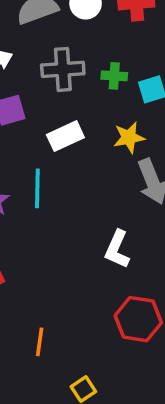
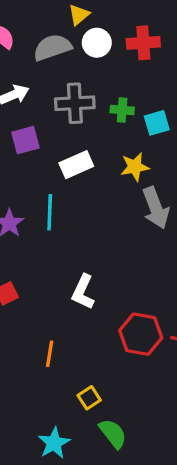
white L-shape: (117, 249) -> (83, 292), moved

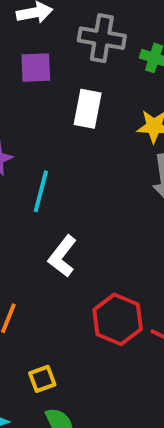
white rectangle: (76, 165) -> (88, 109), turned -68
cyan line: (50, 212) -> (41, 191), moved

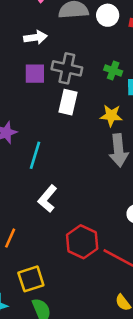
gray cross: (102, 38) -> (67, 68), moved
yellow square: (42, 379) -> (31, 279), size x1.5

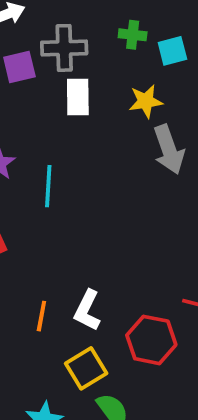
white L-shape: (47, 199) -> (87, 310), moved
red hexagon: (82, 242) -> (151, 340), moved

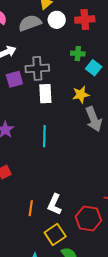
green cross: (133, 35) -> (78, 54), moved
cyan square: (172, 51) -> (94, 68), turned -35
cyan line: (48, 186) -> (44, 136), moved

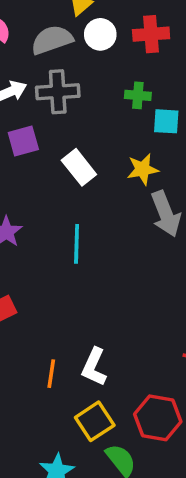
gray cross: (37, 68) -> (58, 92), moved
cyan square: (94, 68) -> (166, 121), turned -35
white rectangle: (45, 94) -> (79, 167), turned -36
red hexagon: (88, 218) -> (158, 418), moved

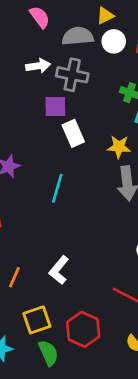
purple square: (23, 141) -> (55, 106), moved
white L-shape: (94, 367) -> (59, 270), moved

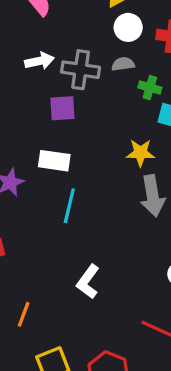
gray semicircle: (78, 36) -> (123, 64), moved, size x0.6
white rectangle: (73, 133) -> (54, 161), moved, turned -55
white L-shape: (59, 270) -> (88, 282), moved

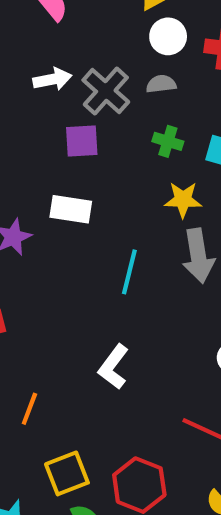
gray cross: (81, 70) -> (106, 91), turned 33
green cross: (150, 88) -> (168, 141), moved
cyan line: (69, 206) -> (129, 272), moved

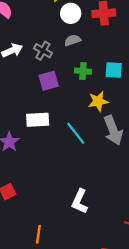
gray cross: (106, 91) -> (43, 51), size x0.7
purple square: (82, 141) -> (49, 81), moved
cyan line: (129, 272) -> (76, 133), moved, turned -40

